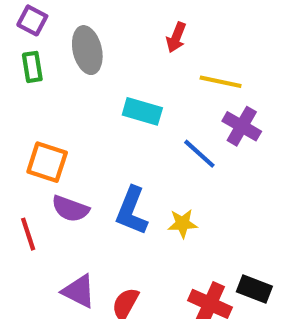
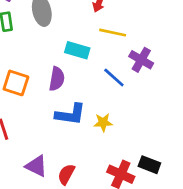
yellow line: (221, 82) -> (113, 33), moved
purple semicircle: (70, 209) -> (57, 79), moved, turned -100
blue L-shape: (132, 211) -> (70, 114), turned -104

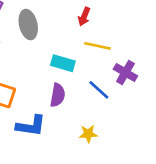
purple semicircle: (57, 79) -> (58, 95), moved
blue L-shape: (70, 114) -> (31, 126), moved

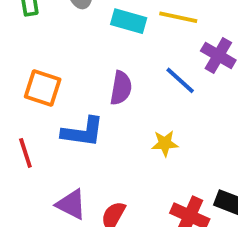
cyan rectangle: (63, 63) -> (129, 21), moved

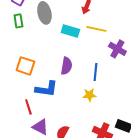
blue line: (180, 80) -> (95, 72), moved, turned 54
red line: (25, 153) -> (28, 107), moved

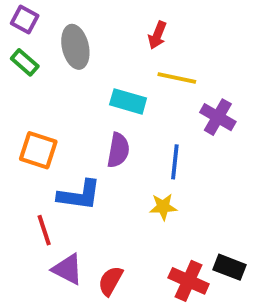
green rectangle: (18, 21) -> (25, 62), turned -40
cyan rectangle: (70, 31) -> (128, 101), moved

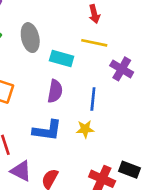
red arrow: (157, 35) -> (94, 14), moved, turned -36
gray ellipse: (75, 47) -> (30, 38), moved
blue L-shape: (79, 195) -> (47, 130), moved

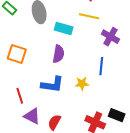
blue line: (93, 99) -> (101, 66), moved

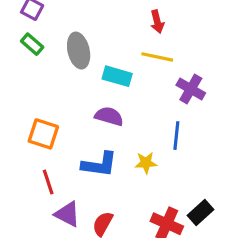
orange square: (17, 54) -> (43, 134), moved
purple semicircle: (58, 54) -> (109, 116), turned -84
black rectangle: (117, 115) -> (200, 213), turned -63

